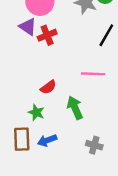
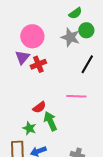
purple triangle: (28, 27) -> (22, 57), turned 35
green arrow: (75, 108) -> (50, 121), moved

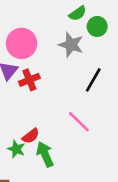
green circle: (86, 30) -> (97, 26), moved
pink line: (76, 96) -> (79, 122), turned 42
green star: (29, 128) -> (16, 149), moved

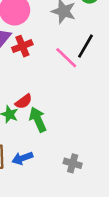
pink line: (79, 122) -> (66, 58), moved

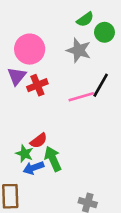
pink line: (66, 58) -> (81, 97), turned -60
blue arrow: (22, 158) -> (34, 168), moved

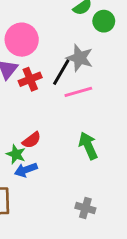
gray star: (79, 50) -> (80, 58), moved
black line: (101, 85) -> (61, 72), moved
green arrow: (53, 159) -> (88, 146), moved

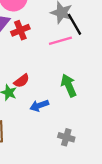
black line: (61, 72) -> (75, 24), moved, turned -60
blue arrow: (26, 170) -> (39, 106), moved

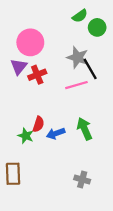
red semicircle: (22, 81) -> (38, 124), turned -35
blue arrow: (39, 106) -> (56, 133), moved

